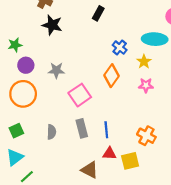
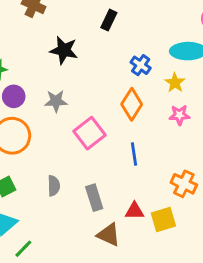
black star: (52, 25) -> (64, 50), moved
gray rectangle: (82, 128) -> (94, 198), moved
blue line: (106, 130) -> (134, 154), moved

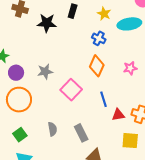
black star: (64, 50) -> (47, 23), moved
yellow star: (175, 83) -> (104, 14), moved
red triangle: (134, 211) -> (118, 115), moved
yellow square: (163, 220) -> (130, 141), turned 30

